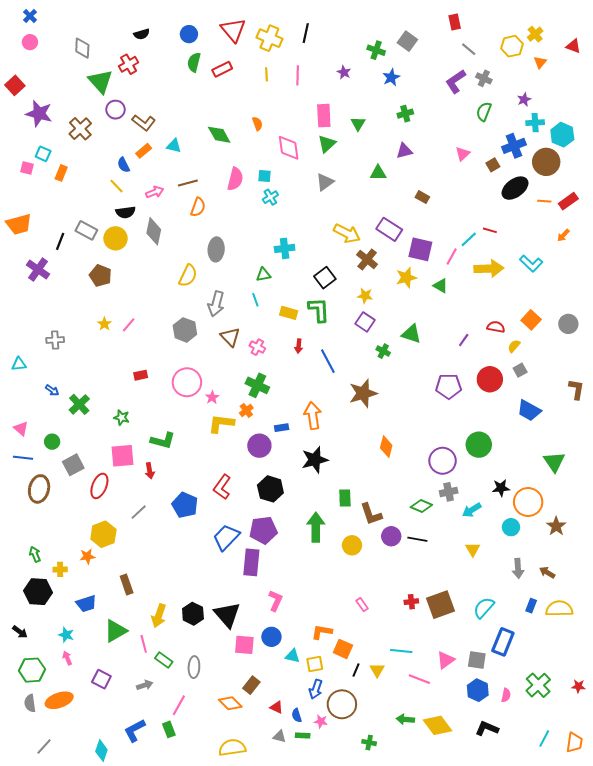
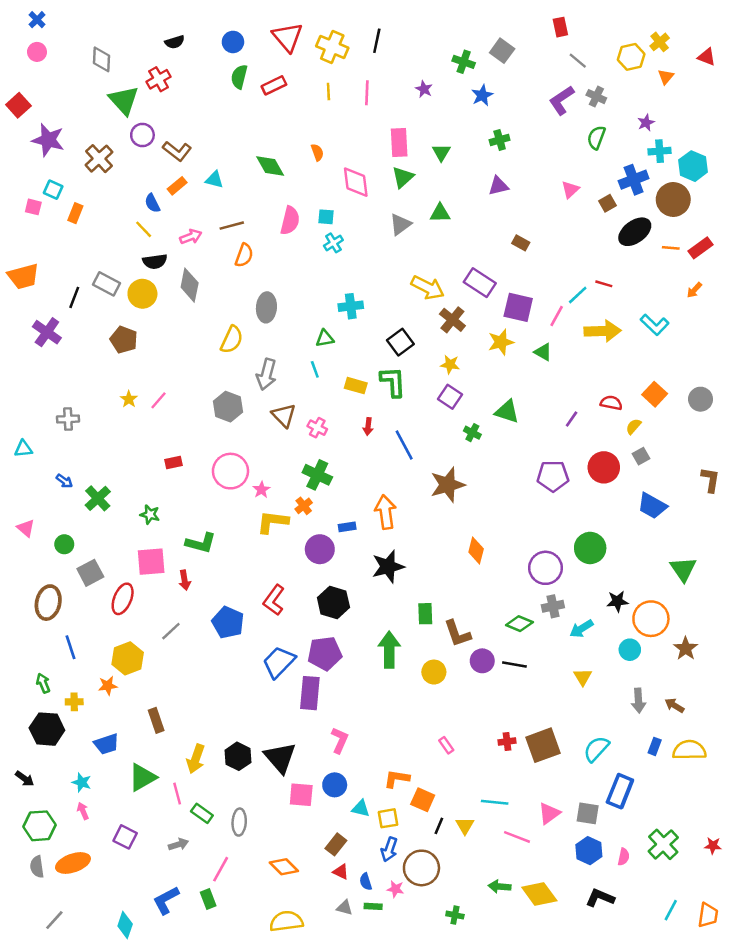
green triangle: (378, 173) -> (440, 213), moved
blue line: (23, 458) -> (70, 647), moved, turned 66
brown rectangle: (251, 685) -> (336, 844), moved

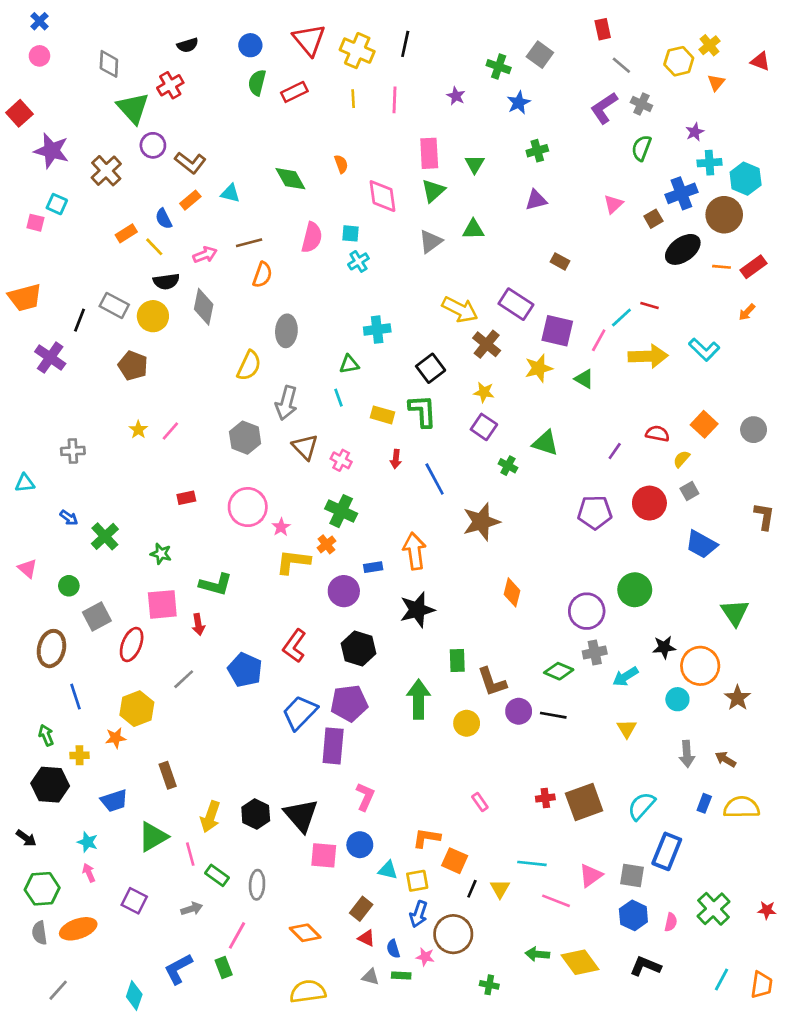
orange rectangle: (75, 213) -> (126, 233), moved, turned 36

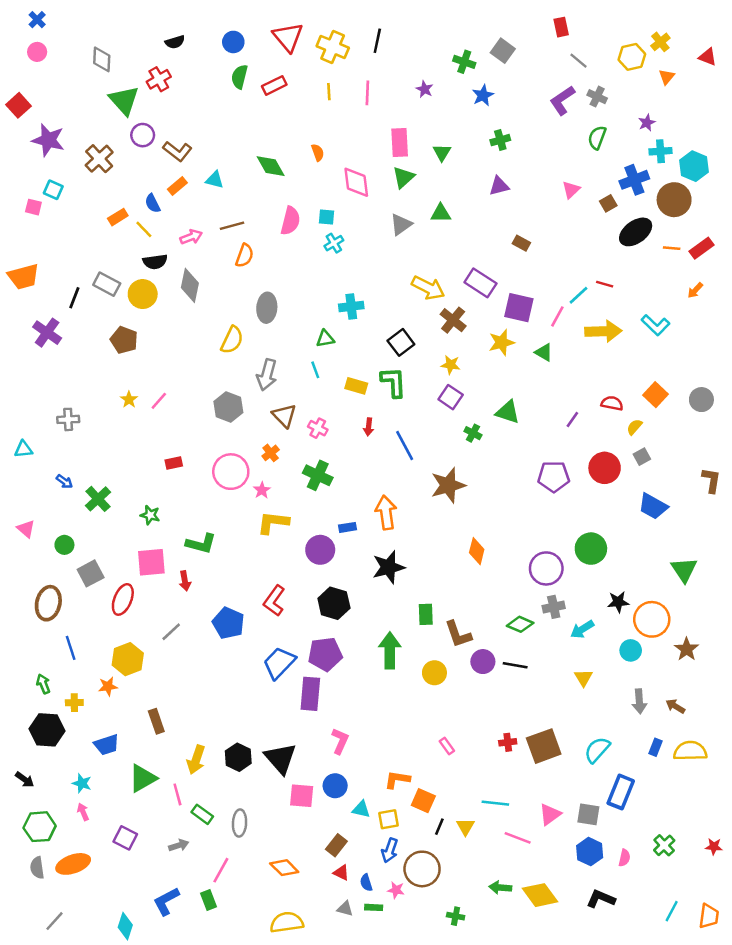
orange cross: (326, 544) -> (271, 453), moved
green cross: (714, 909) -> (664, 845), size x0.7

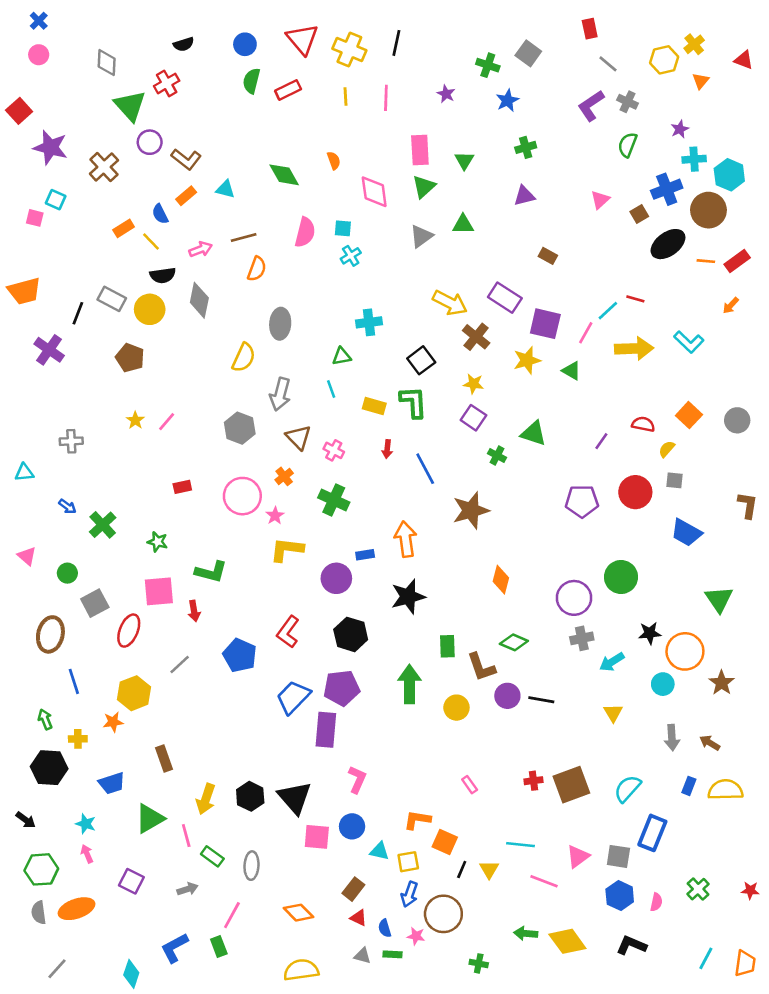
gray square: (642, 457) -> (675, 480), turned 35
green diamond: (520, 624) -> (514, 642), moved

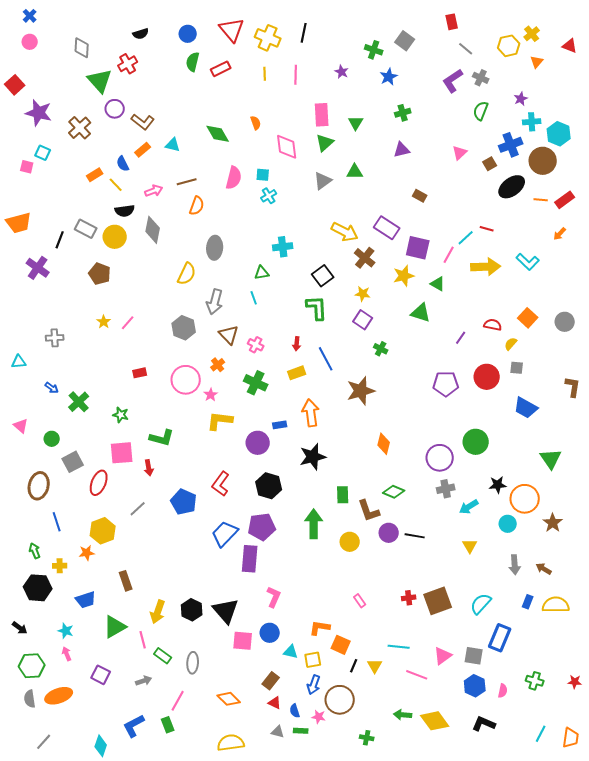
yellow rectangle: (374, 406) -> (297, 373), moved, turned -36
green triangle: (534, 433) -> (421, 313), moved
green cross: (698, 889) -> (535, 681), turned -30

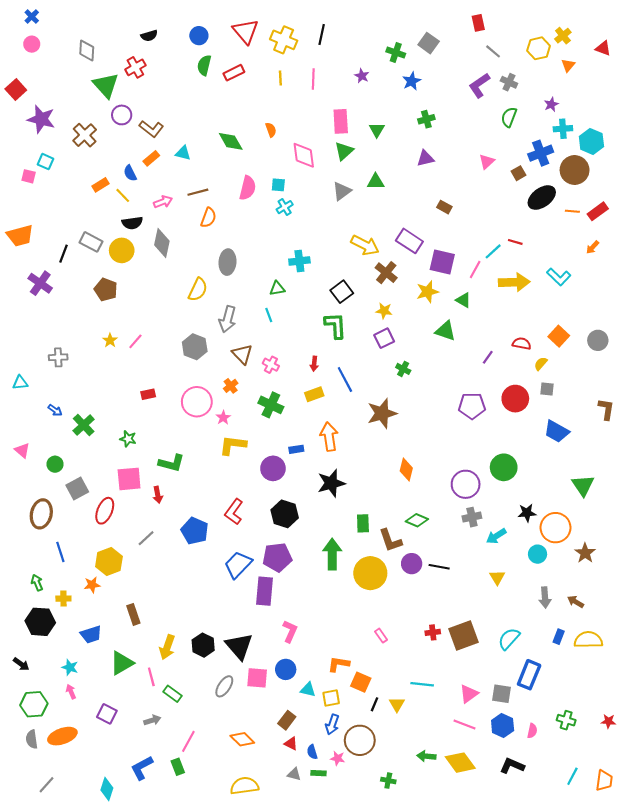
purple square: (363, 320) -> (384, 338), turned 30
yellow circle: (350, 542) -> (370, 573), size x1.6
gray ellipse: (193, 663) -> (224, 686), moved, turned 30
pink line: (417, 675) -> (465, 724), moved

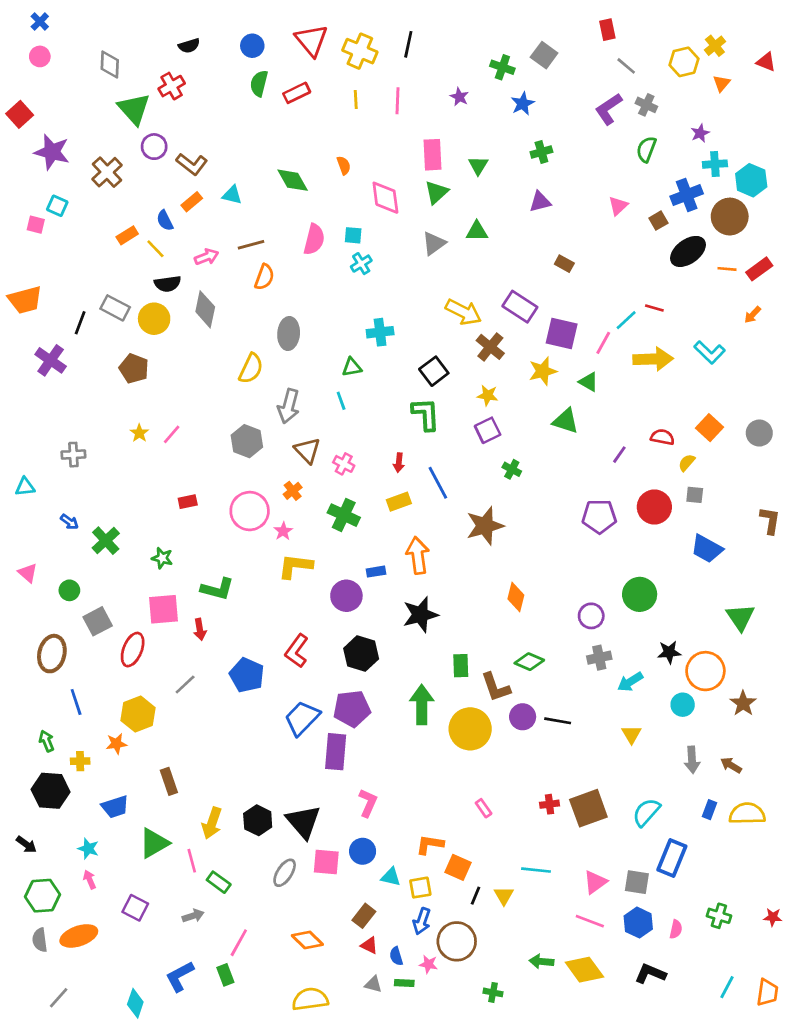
purple circle: (466, 484) -> (591, 616), size x0.7

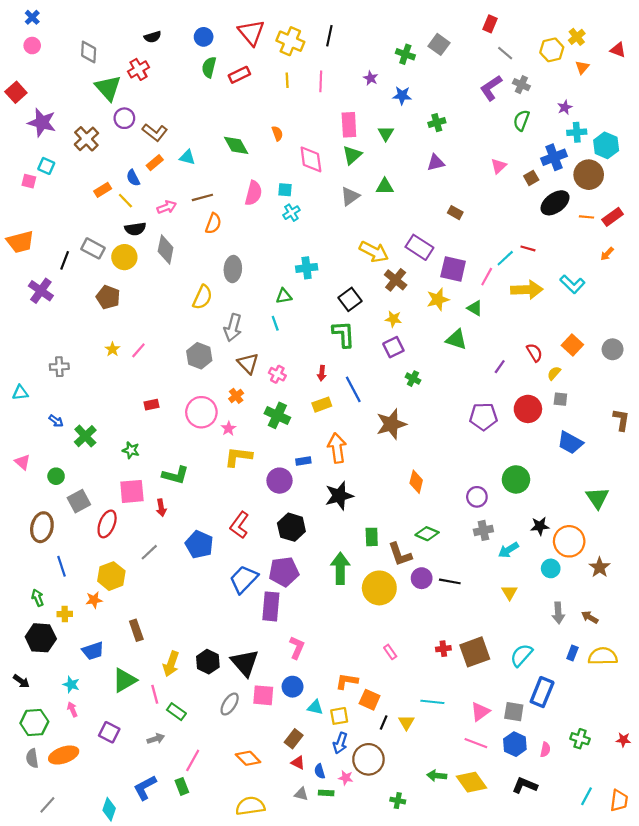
red rectangle: (607, 30) -> (490, 24), turned 35
blue star: (523, 104) -> (402, 95), moved, turned 30
red semicircle: (662, 437) -> (534, 353), turned 48

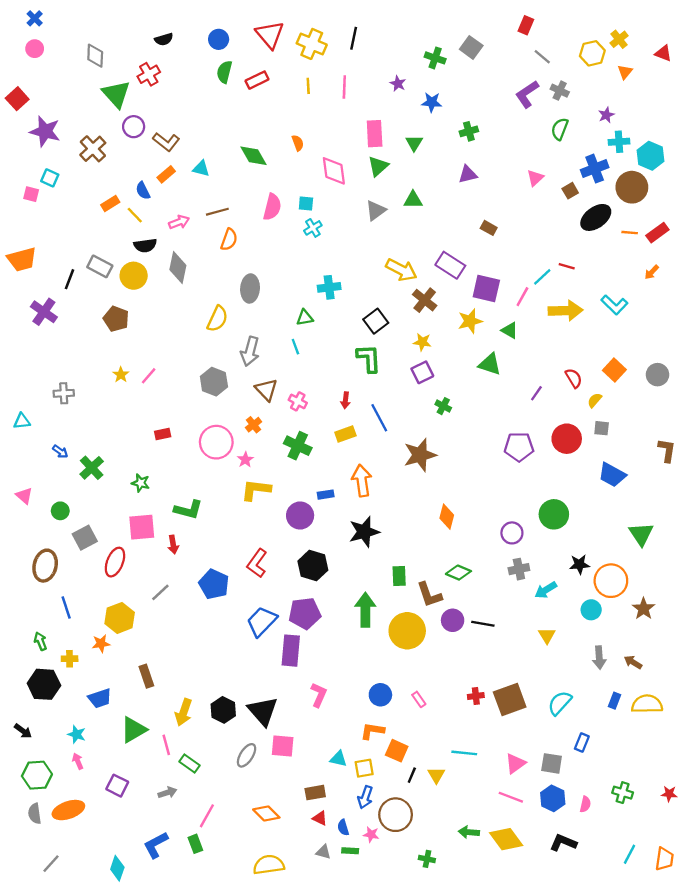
blue circle: (293, 687) -> (380, 695), moved
blue rectangle: (542, 692) -> (582, 743), size x0.6
brown rectangle: (294, 739) -> (315, 793), turned 42

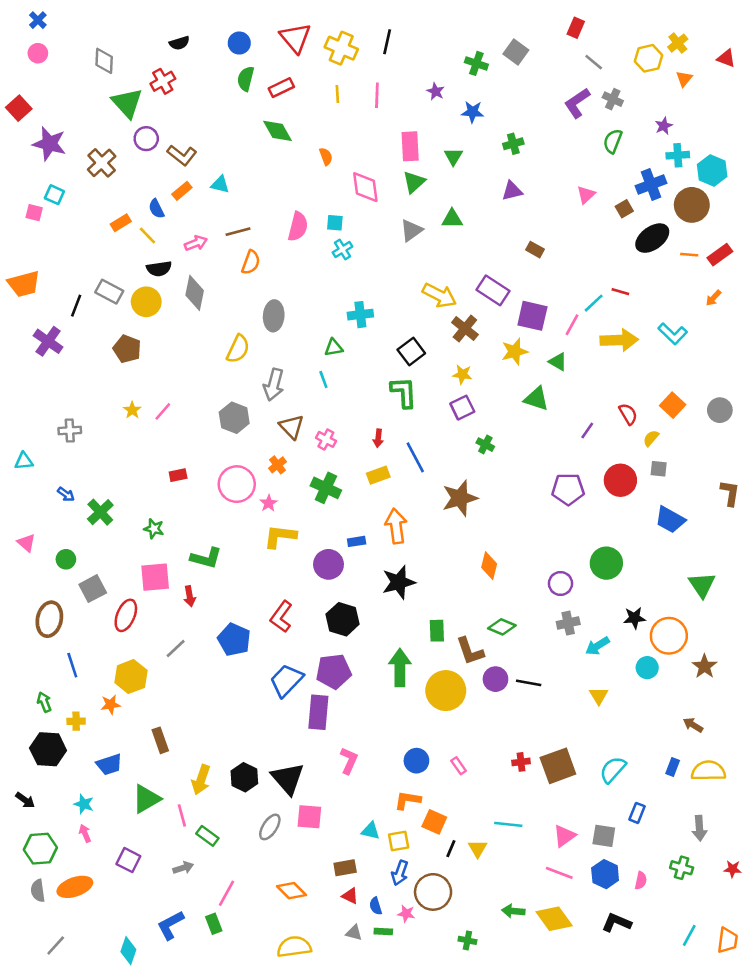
green diamond: (254, 156) -> (278, 131), moved
gray arrow: (599, 658) -> (699, 828), moved

